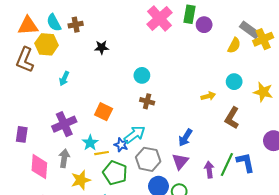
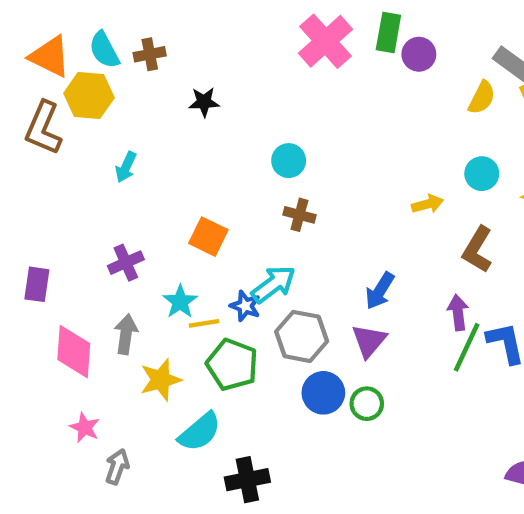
orange triangle: (28, 26) -> (50, 56), turned 30
purple cross: (64, 124) -> (126, 263), size x0.7
purple arrow: (209, 170) -> (458, 313), moved

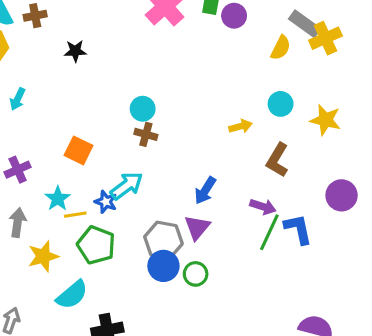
cyan circle: (289, 161) -> (143, 109), moved
purple arrow: (458, 313) -> (263, 207), turned 115
gray hexagon: (302, 336) -> (163, 240), moved

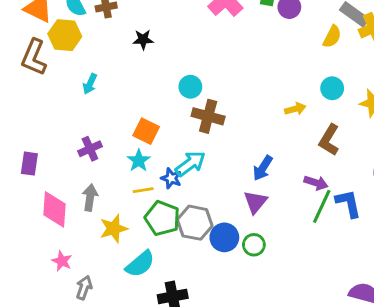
cyan circle: (143, 109) -> (190, 87), moved
brown cross: (146, 134) -> (208, 116), size x1.5
cyan star: (58, 199) -> (139, 161), moved
gray hexagon: (163, 240) -> (195, 223), moved

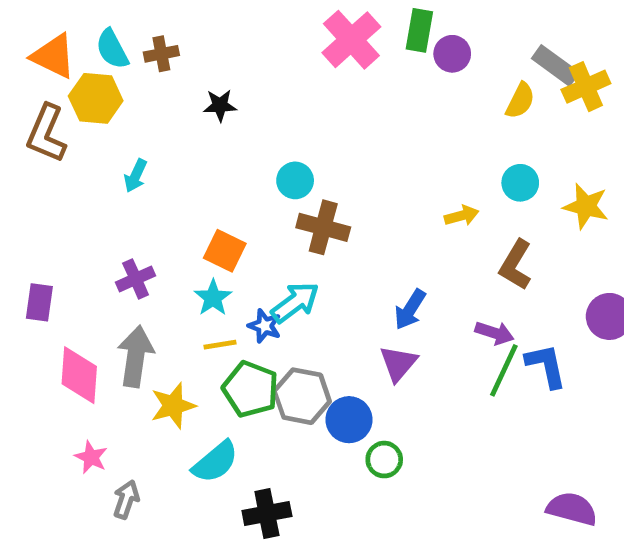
gray arrow: (90, 198) -> (136, 356), size x1.4
green circle: (254, 245) -> (384, 460), moved

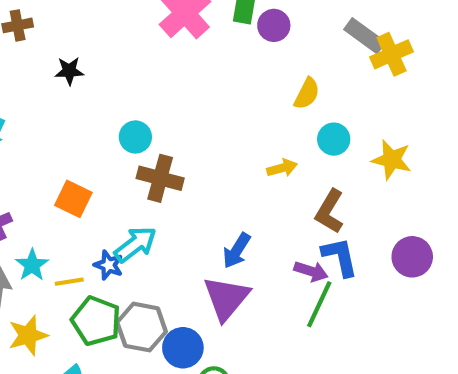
yellow semicircle: (520, 101) -> (307, 94), moved
cyan star: (213, 298) -> (32, 265), moved
purple triangle: (398, 363) -> (226, 298), size x1.4
blue L-shape: (546, 366) -> (340, 257), moved

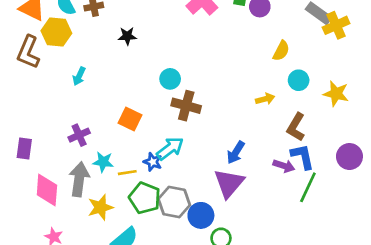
cyan star: (32, 265) -> (103, 162), turned -30
green line: (319, 304) -> (308, 187), moved

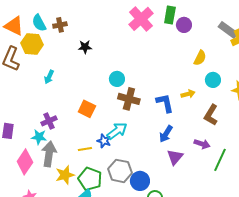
blue L-shape: (303, 157) -> (165, 103), moved
cyan star: (103, 162) -> (39, 137), moved
purple triangle: (229, 183) -> (175, 157), moved, size x0.7
pink diamond: (47, 190) -> (25, 162), turned 30
green pentagon: (145, 198) -> (90, 179), moved

